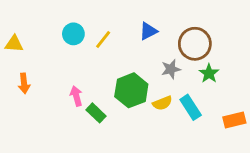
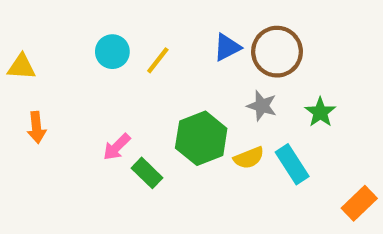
brown circle: (195, 44) -> (277, 52), moved
gray star: (171, 69) -> (262, 106), turned 30
pink arrow: (76, 96) -> (117, 147), turned -120
orange rectangle: (234, 120) -> (359, 203), moved, turned -30

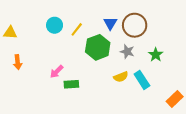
blue triangle: (227, 47) -> (110, 23), turned -32
green hexagon: (201, 138) -> (98, 47), moved
green rectangle: (147, 173) -> (71, 84), turned -48

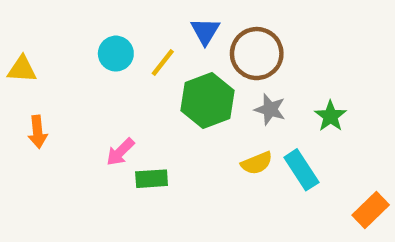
blue triangle: (110, 23) -> (205, 31), moved
brown circle: (135, 25) -> (257, 54), moved

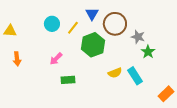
gray star: (270, 109) -> (138, 37), moved
pink arrow: (120, 152) -> (56, 59), moved

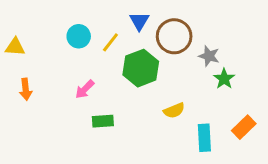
cyan rectangle: (135, 76) -> (204, 138), moved, turned 30
orange rectangle: (166, 94) -> (244, 127), moved

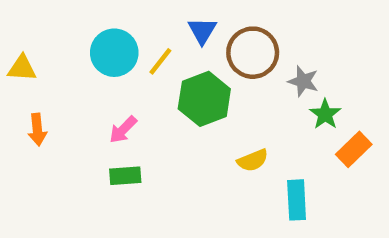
cyan circle: (79, 36) -> (114, 53), size x1.4
green rectangle: (103, 121) -> (125, 176), moved
orange rectangle: (244, 127) -> (354, 149), moved

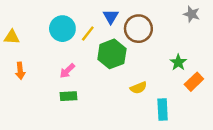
gray star: (303, 81) -> (192, 14), moved

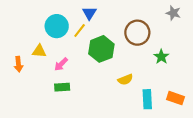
blue triangle: (111, 17) -> (89, 13), moved
brown circle: (138, 29) -> (137, 33), moved
yellow triangle: (12, 37) -> (39, 51), moved
orange rectangle: (194, 82) -> (176, 98), moved, turned 63

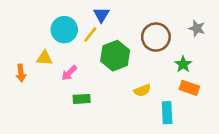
gray star: (173, 13) -> (197, 28), moved
green rectangle: (62, 87) -> (82, 99), moved
orange rectangle: (176, 98) -> (189, 88), moved

